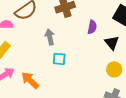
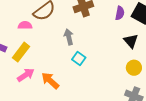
purple semicircle: (92, 27) -> (120, 13), moved
cyan square: (59, 59) -> (79, 59), turned 32

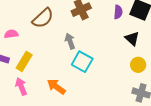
pink semicircle: (25, 25) -> (11, 34), moved
cyan square: (79, 59) -> (82, 62), size x1.5
pink arrow: (26, 75) -> (21, 86), moved, turned -72

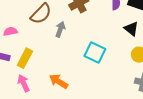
gray arrow: (70, 41) -> (60, 29), moved, turned 42
cyan square: (82, 62) -> (95, 53), moved

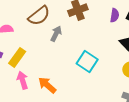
pink arrow: (24, 83) -> (23, 80), moved

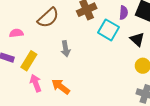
gray arrow: (56, 34) -> (66, 49), moved, turned 147
cyan square: (87, 62) -> (109, 30), moved

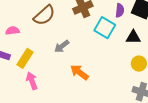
black triangle: (137, 39) -> (133, 37), turned -42
gray arrow: (66, 49) -> (62, 46), turned 63
orange arrow: (61, 86) -> (79, 72), moved

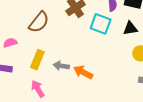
gray arrow: (62, 46) -> (61, 66), moved, turned 56
yellow rectangle: (25, 58) -> (37, 60), moved

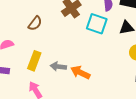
brown semicircle: (39, 22) -> (35, 23), size x0.7

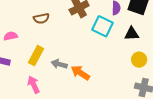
brown semicircle: (35, 23) -> (41, 18), turned 35

